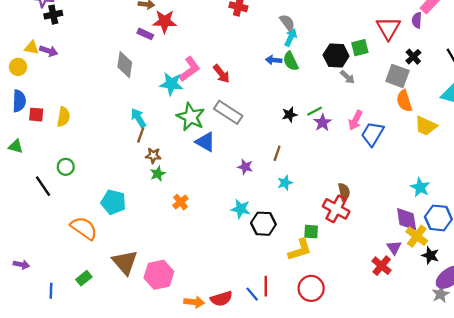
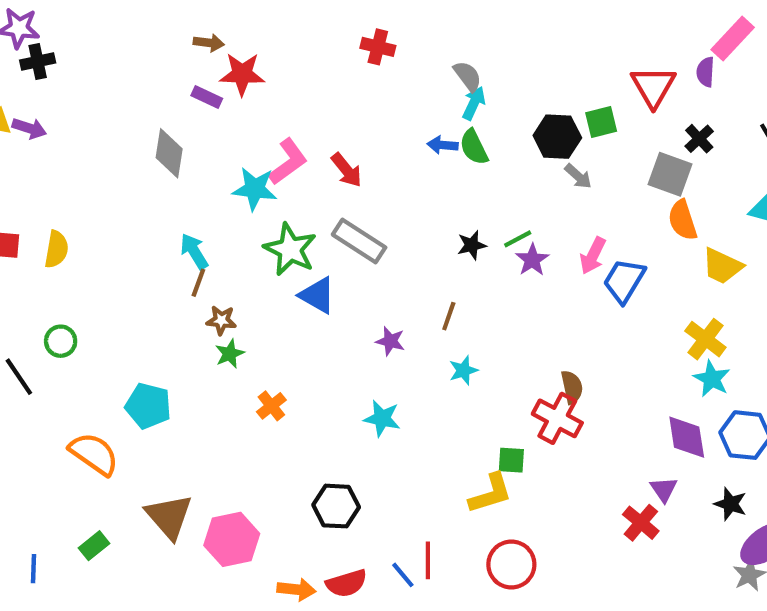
black hexagon: (263, 224) -> (336, 506), moved
yellow cross: (417, 236) -> (705, 339), moved

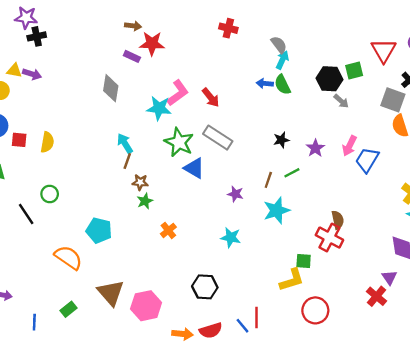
green line: (518, 239) -> (292, 173), moved
cyan star: (463, 370) -> (277, 210), size x1.6
red circle: (511, 564) -> (315, 310), moved

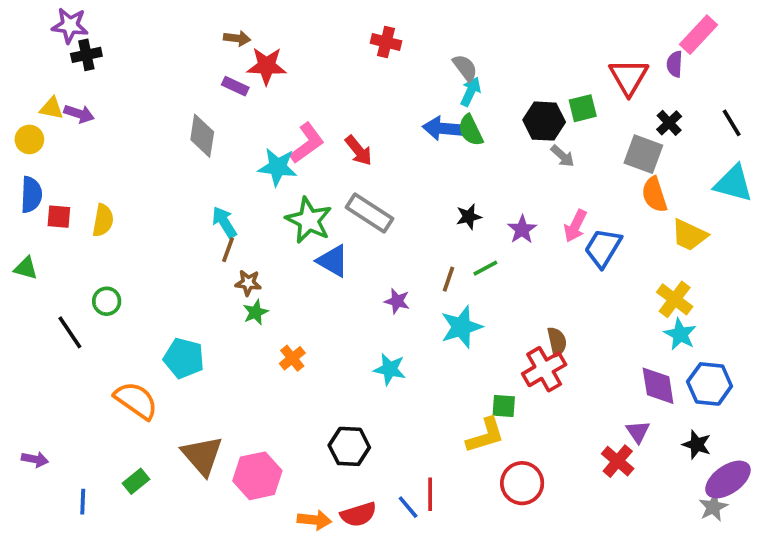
blue arrow: (265, 83) -> (443, 128), size x1.5
red cross: (329, 238) -> (544, 369), turned 32

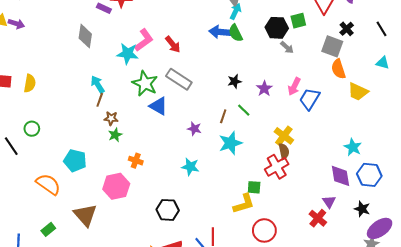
cyan triangle: (733, 184) -> (383, 63), size x0.6
green line: (485, 268) -> (244, 110), turned 72
yellow cross: (675, 299) -> (284, 136), moved
orange cross: (292, 358) -> (136, 161), turned -32
pink hexagon: (257, 476) -> (116, 186), moved

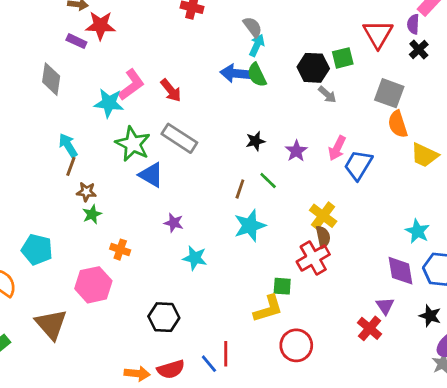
black cross: (347, 29) -> (419, 49), moved
purple star: (194, 129) -> (174, 223), moved

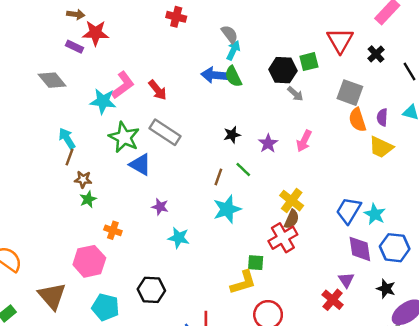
purple semicircle: (413, 24) -> (382, 117), moved
gray diamond: (51, 79) -> (52, 80), turned -48
blue trapezoid: (358, 165) -> (349, 210), moved
brown semicircle: (323, 237) -> (292, 219), turned 36
cyan pentagon: (37, 250) -> (105, 307), moved

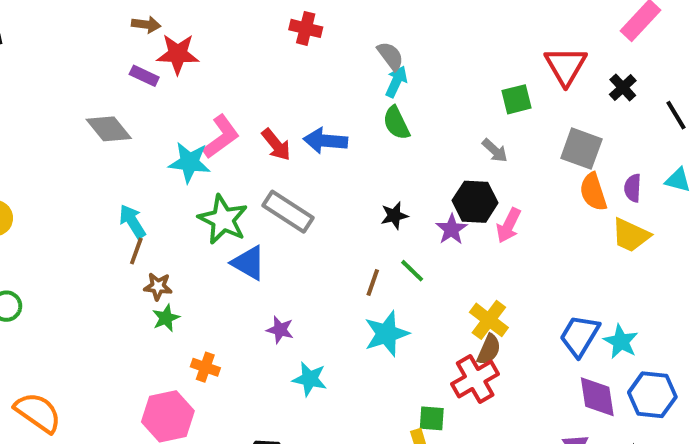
black hexagon: (283, 70) -> (475, 202), moved
blue arrow: (215, 75) -> (325, 141), moved

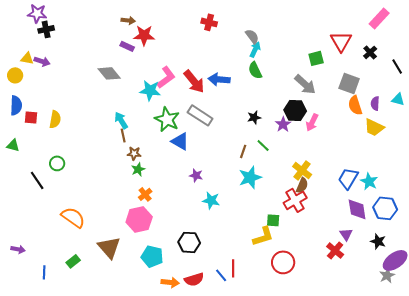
red arrow: (276, 145) -> (194, 81), size x1.4
gray arrow: (495, 151) -> (305, 84), size x1.6
brown line: (136, 251) -> (123, 135), turned -32
orange cross: (205, 367) -> (145, 194), moved, turned 32

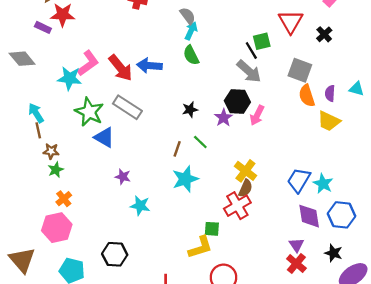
black line: (397, 66) -> (251, 51), moved
red cross: (335, 250) -> (296, 263), moved

